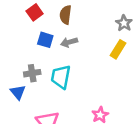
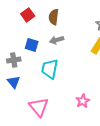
blue square: (45, 40) -> (32, 45), moved
gray cross: (32, 73) -> (14, 60), moved

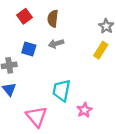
cyan trapezoid: (50, 69) -> (62, 90), moved

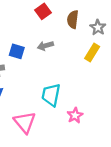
red square: (24, 16) -> (43, 11), moved
brown semicircle: (53, 19) -> (73, 19), moved

